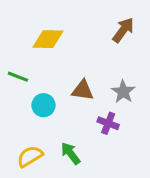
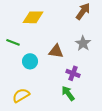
gray star: (123, 92) -> (83, 43), moved
green arrow: (71, 153) -> (68, 93), moved

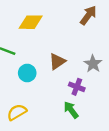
gray star: (83, 43) -> (93, 64), moved
brown triangle: (56, 51) -> (57, 61), turned -42

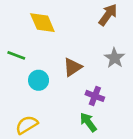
yellow diamond: (31, 22) -> (42, 23), turned 65
gray star: (93, 64) -> (115, 58), moved

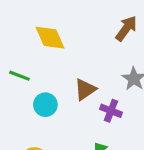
purple cross: (95, 96) -> (111, 111), moved

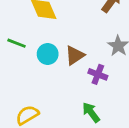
cyan circle: (45, 105) -> (48, 54), moved

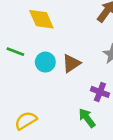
purple cross: (98, 74) -> (100, 92), moved

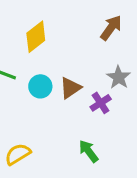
yellow diamond: (41, 19) -> (36, 37), turned 76
purple cross: (100, 92) -> (101, 103), moved, turned 36

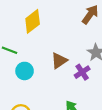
cyan circle: (40, 86) -> (25, 71), moved

